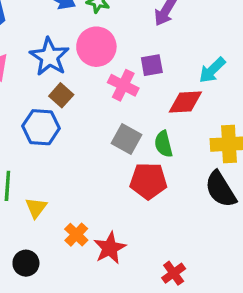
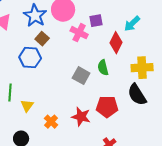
red diamond: (185, 102) -> (116, 43), turned -60
gray square: (127, 139) -> (81, 76), moved
red pentagon: (148, 181) -> (107, 107), moved
red star: (110, 248) -> (81, 117), moved, turned -30

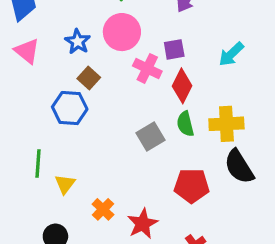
blue star: (35, 16) -> (78, 42), size x0.7
red diamond: (116, 43) -> (182, 86), moved
yellow cross: (142, 68) -> (226, 124), moved
gray square: (81, 76) -> (150, 137), turned 30
red star: (81, 117) -> (143, 224), moved, turned 30

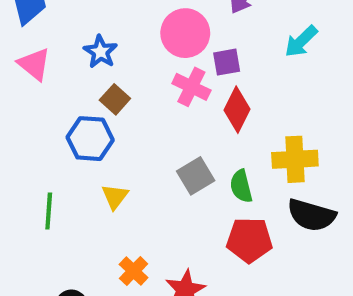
pink circle: (122, 32) -> (185, 33), moved
cyan arrow: (231, 54) -> (301, 41), moved
green semicircle: (185, 124) -> (241, 186), moved
black semicircle: (239, 167) -> (311, 215), turned -42
yellow triangle: (65, 184) -> (115, 197), moved

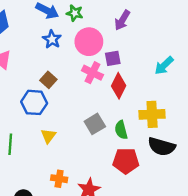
cyan arrow: (301, 41) -> (164, 66), moved
blue star: (100, 52) -> (52, 39), moved
orange cross: (134, 271) -> (59, 179), turned -35

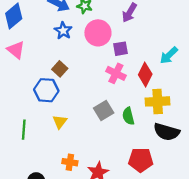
pink cross: (92, 73) -> (116, 73), moved
red diamond: (119, 86) -> (145, 75), moved
red pentagon: (126, 161) -> (141, 160), moved

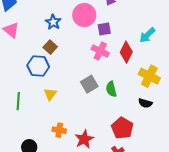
blue star: (63, 31) -> (53, 22), moved
yellow cross: (158, 101) -> (149, 76), moved, turned 30
black semicircle: (167, 132) -> (145, 103), size x0.6
red pentagon: (141, 160) -> (122, 128), turned 30

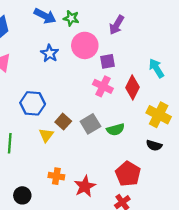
cyan arrow: (147, 35) -> (156, 68), turned 102
brown square: (50, 47) -> (63, 122), moved
green semicircle: (111, 89) -> (115, 130), turned -91

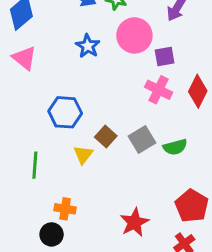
orange cross: (56, 176) -> (65, 209), moved

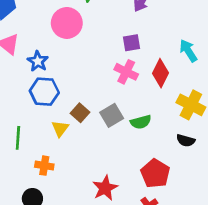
pink circle: (134, 35) -> (67, 23), moved
blue star: (88, 46) -> (38, 61), moved
orange cross: (65, 209) -> (44, 166), moved

